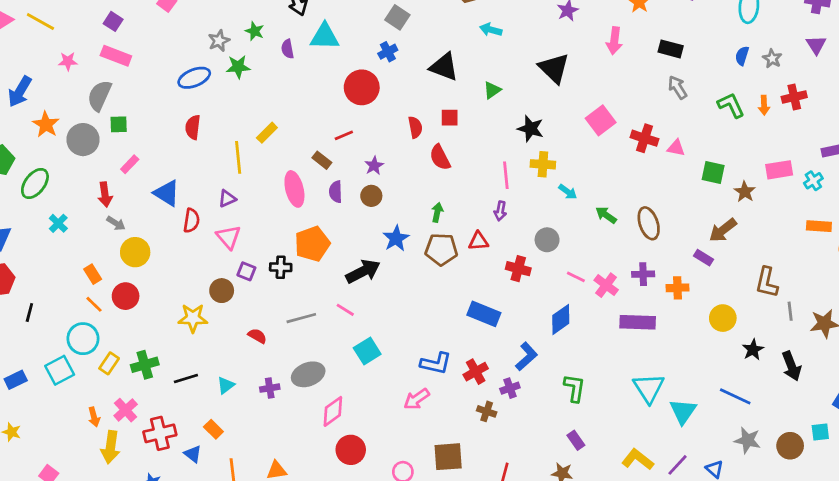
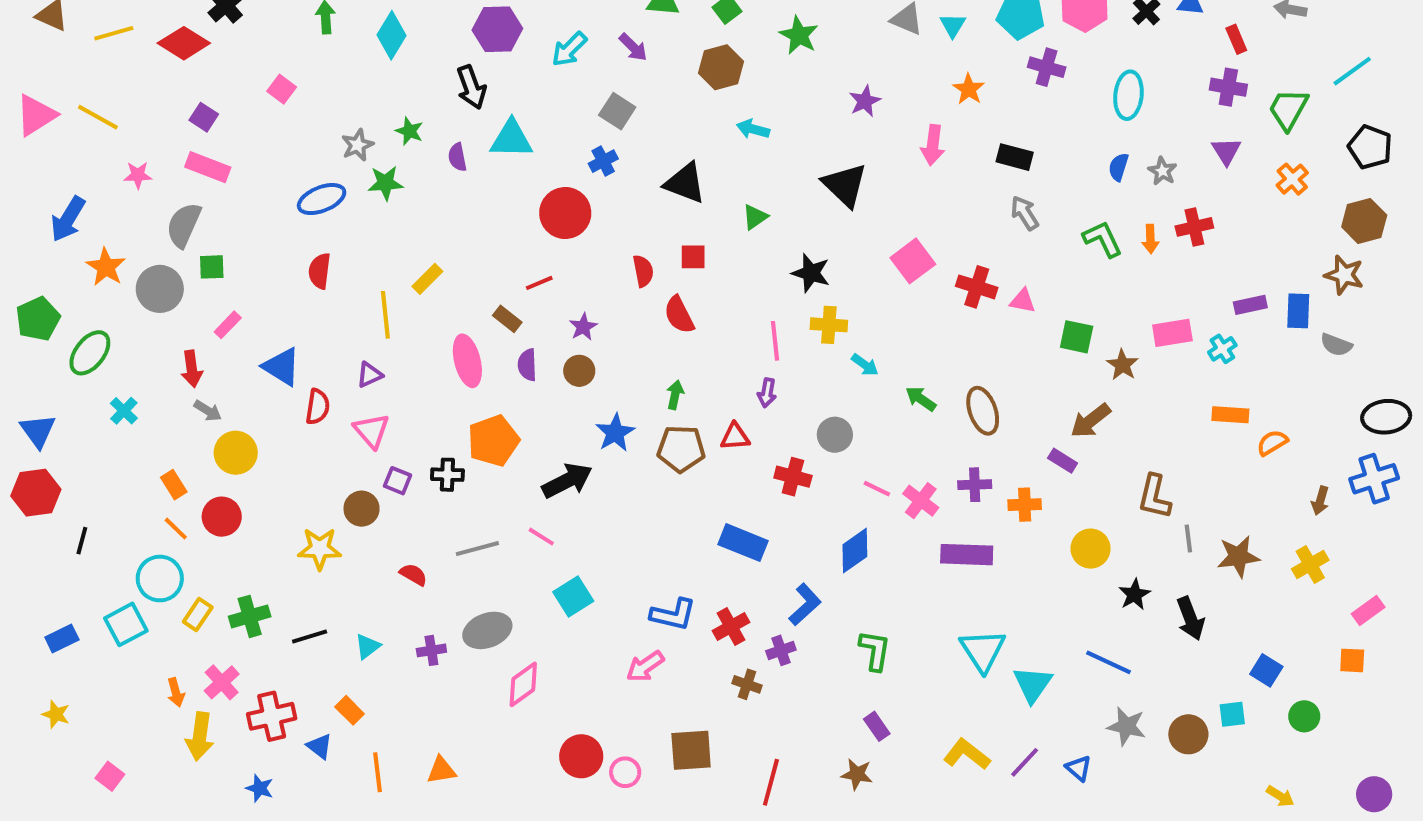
red circle: (351, 450) -> (581, 756), moved

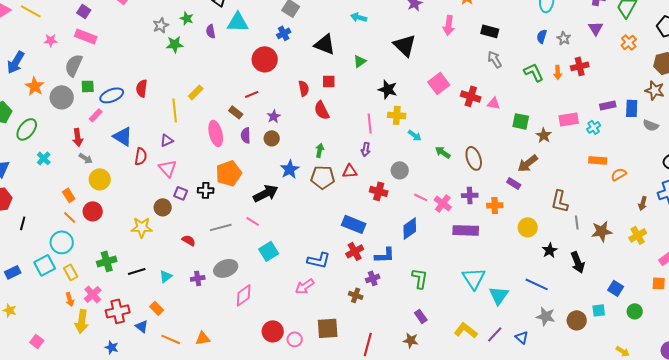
blue ellipse: (322, 199) -> (112, 95), moved
blue L-shape: (805, 604) -> (385, 255), turned 40
yellow rectangle: (198, 614) -> (71, 272), moved, turned -63
red cross: (731, 626) -> (355, 251), moved
orange line: (377, 772) -> (171, 339), turned -60

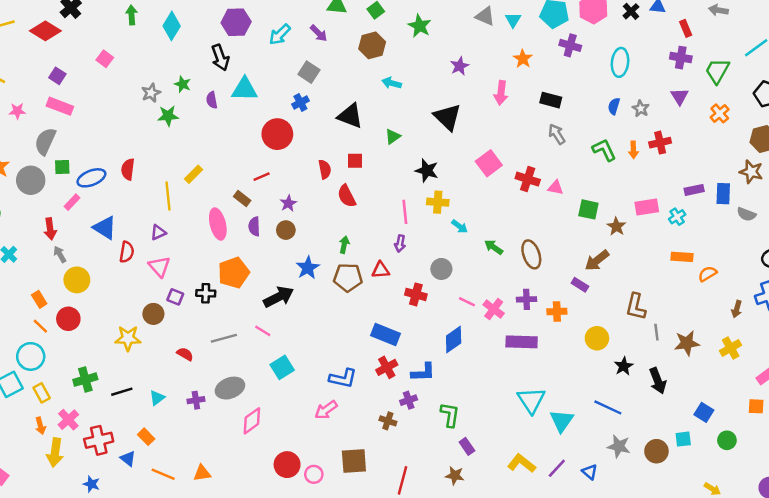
gray arrow: (86, 158) -> (60, 254), turned -152
green L-shape: (420, 278) -> (450, 415), moved

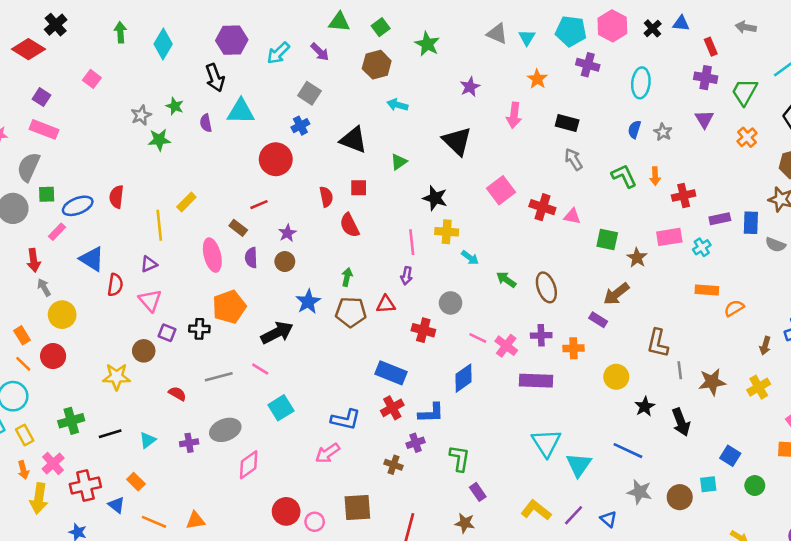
red cross: (660, 143) -> (684, 195), moved

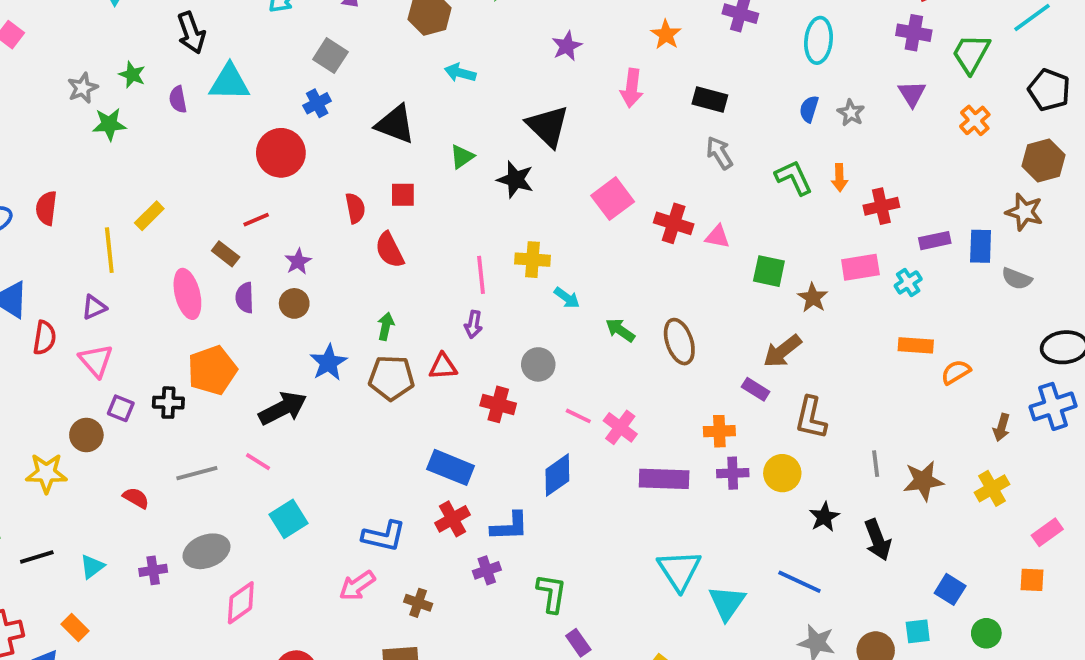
black star: (435, 198) -> (515, 180), moved
purple cross: (541, 335) -> (733, 473), moved
brown L-shape: (658, 343) -> (811, 418), moved
brown cross: (394, 465) -> (418, 603), moved

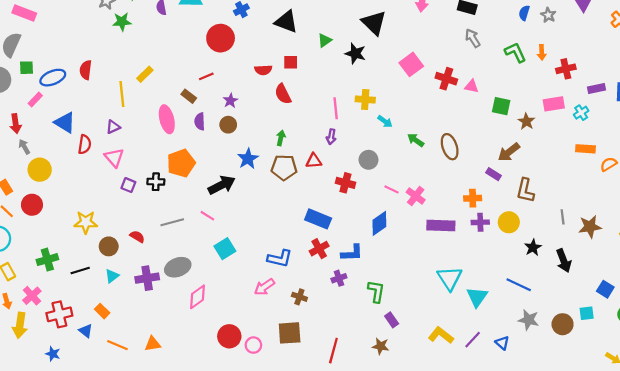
red semicircle: (355, 208) -> (263, 70), turned 98
brown circle: (86, 435) -> (109, 246), moved
purple cross: (153, 570) -> (147, 278), size x1.5

